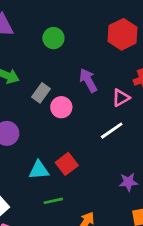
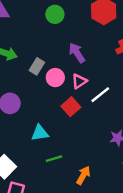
green circle: (53, 38) -> (55, 14), moved
pink triangle: (121, 98) -> (79, 81), moved
red square: (67, 164) -> (71, 107), moved

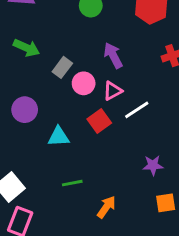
cyan triangle: (40, 133) -> (59, 137), moved

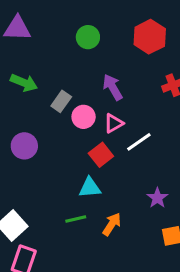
cyan triangle: (59, 137) -> (90, 188), moved
purple star: (153, 165) -> (157, 198), turned -30
orange arrow: (106, 207) -> (112, 224), moved

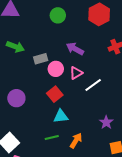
purple arrow: (113, 87) -> (75, 49), turned -30
gray rectangle: (61, 101) -> (41, 59), turned 40
purple circle: (24, 146) -> (16, 98), moved
red square: (101, 155) -> (55, 94), moved

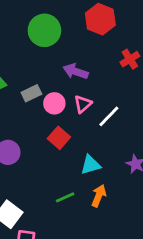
green circle: (58, 15) -> (44, 30), size x1.5
cyan triangle: (61, 116) -> (90, 165), moved

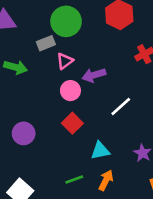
purple arrow: (76, 71) -> (94, 75), moved, turned -40
gray rectangle: (31, 93) -> (46, 43), moved
pink triangle: (83, 104) -> (65, 61), moved

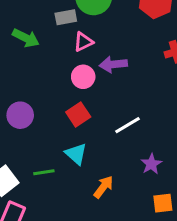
white line: (121, 106) -> (127, 125), moved
cyan triangle: (100, 151) -> (76, 154), moved, turned 42
green line: (74, 180) -> (44, 172), moved

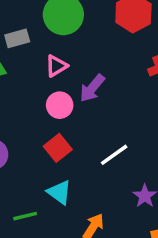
gray rectangle: (66, 17) -> (17, 38), moved
purple arrow: (113, 64) -> (92, 88), turned -40

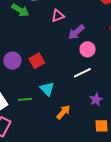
pink circle: (60, 105) -> (87, 49), moved
red square: (58, 148) -> (37, 61), moved

